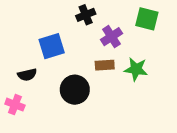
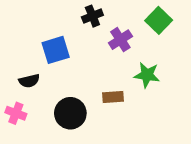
green square: (147, 19) -> (159, 20), turned 30
brown rectangle: (105, 65) -> (113, 97), moved
black circle: (75, 90) -> (70, 113), moved

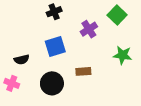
black cross: (92, 16) -> (54, 12), moved
blue square: (56, 50) -> (55, 46), moved
green star: (147, 75) -> (123, 55), moved

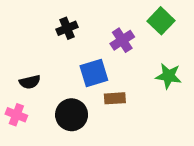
black cross: (54, 12) -> (67, 28), moved
blue square: (55, 46) -> (94, 73), moved

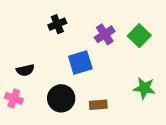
green square: (161, 21) -> (139, 36), moved
green star: (168, 76) -> (144, 88), moved
brown rectangle: (115, 98) -> (98, 105), moved

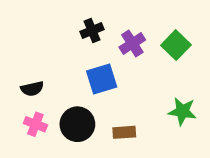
black cross: (57, 24) -> (92, 31), moved
pink cross: (14, 98) -> (35, 124), moved

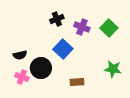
purple cross: (132, 43) -> (82, 27), turned -35
blue square: (102, 79) -> (63, 49), turned -30
black circle: (77, 124) -> (41, 68), moved

